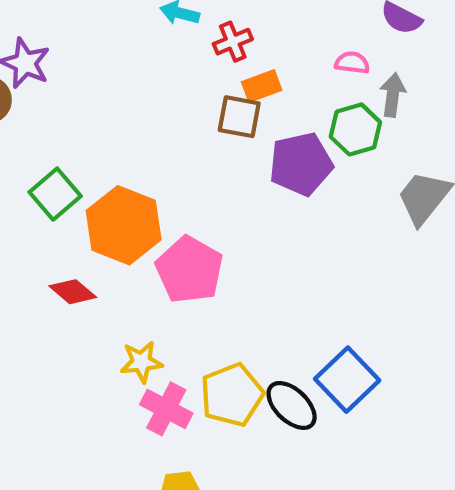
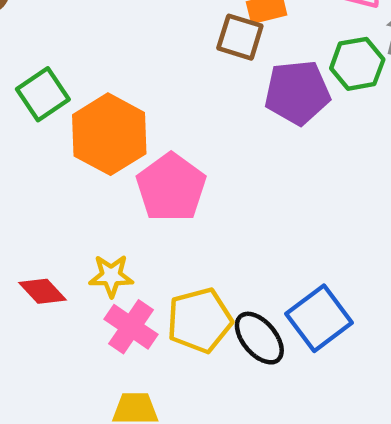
red diamond: (73, 292) -> (43, 291), moved

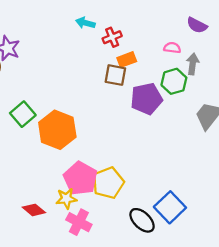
pink pentagon: (171, 187) -> (80, 178), moved
yellow pentagon: (200, 320) -> (108, 183), moved

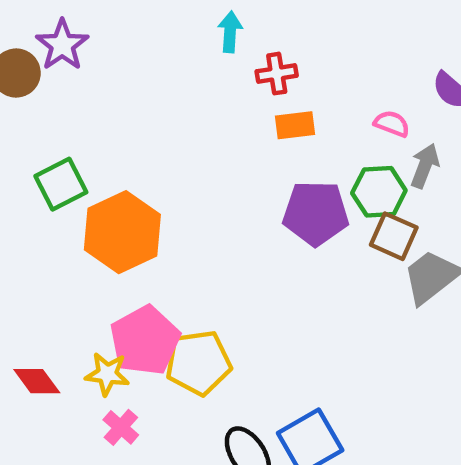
cyan arrow: (85, 23) -> (230, 32), turned 66
brown square: (115, 75) -> (394, 236), moved
pink cross: (79, 222) -> (121, 427), size x0.7

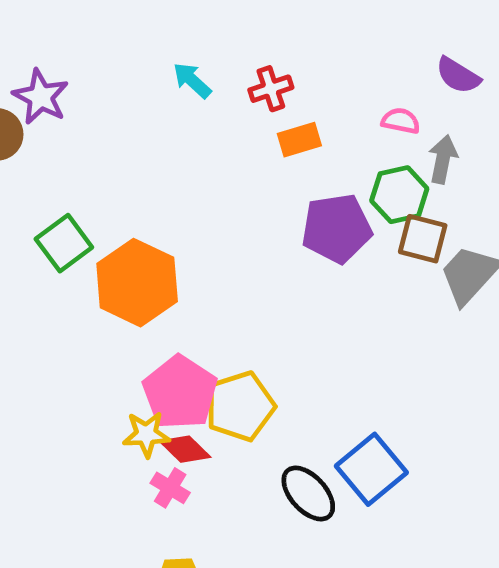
cyan arrow: (230, 32) -> (192, 80), moved, turned -42
red diamond: (37, 381) -> (185, 449), moved

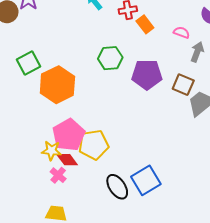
orange rectangle: (299, 140) -> (145, 24), moved, turned 60
green hexagon: (399, 195) -> (110, 58), moved

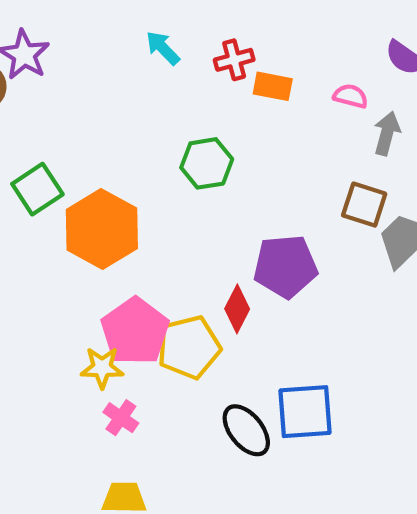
orange rectangle: (145, 24) -> (273, 86), turned -36
purple pentagon: (147, 75) -> (285, 266), moved
red diamond: (67, 160) -> (237, 309), moved, turned 70
blue square: (146, 180) -> (305, 412), turned 32

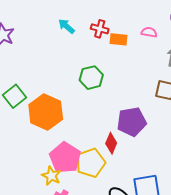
red cross: (234, 60) -> (100, 29), turned 36
pink semicircle: (351, 96) -> (149, 32), moved
yellow star: (102, 368) -> (51, 176), turned 30

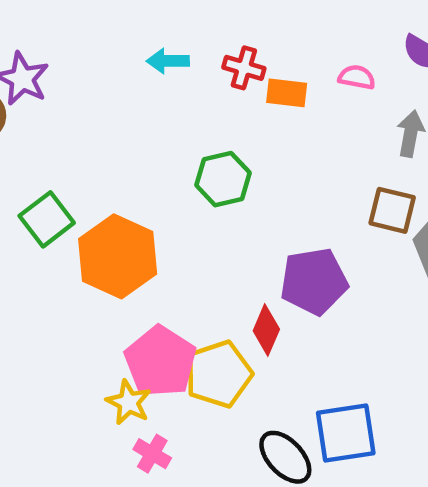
cyan arrow: (66, 26) -> (168, 61), turned -42

